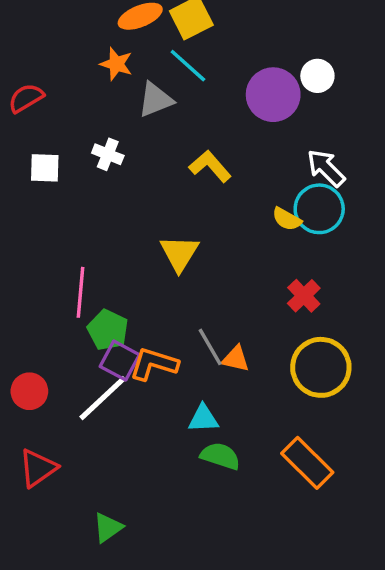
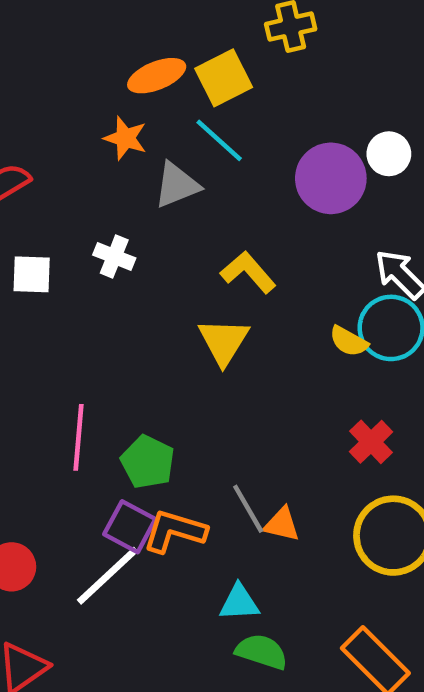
yellow triangle: (179, 253) -> (224, 341), moved
green pentagon: (108, 330) -> (148, 462), moved

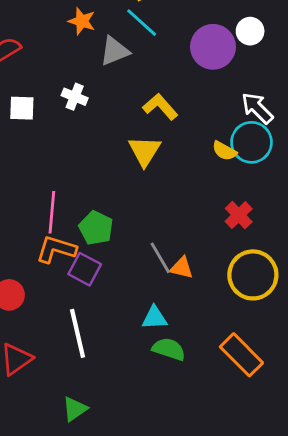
orange L-shape: (175, 531) -> (56, 249), moved
white line: (108, 576) -> (78, 333), moved, turned -60

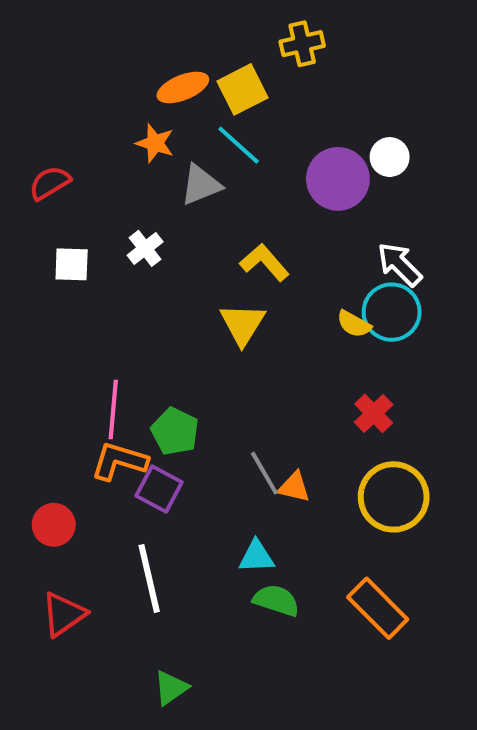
white cross: (75, 97) -> (145, 248), turned 30
green triangle: (75, 409) -> (171, 688), moved

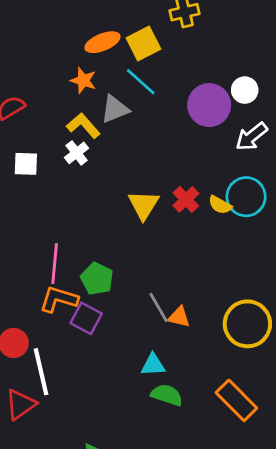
yellow L-shape: (264, 262) -> (83, 126), moved
white arrow: (400, 264) -> (252, 137), moved, turned -84
red cross: (374, 413) -> (186, 199), moved
white line: (149, 578) -> (41, 372), moved

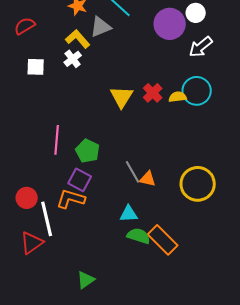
yellow semicircle: (220, 205) -> (178, 97), turned 144
orange L-shape: (59, 299) -> (71, 199), moved
orange rectangle: (236, 400) -> (163, 240), moved

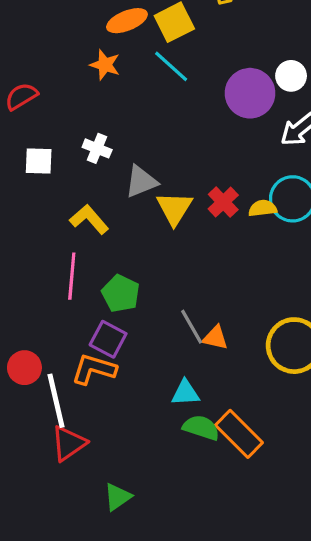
gray triangle: (101, 27) -> (141, 182), moved
yellow L-shape: (78, 39) -> (89, 219), moved
white cross: (73, 59) -> (97, 148), turned -30
red triangle: (32, 243) -> (69, 443), moved

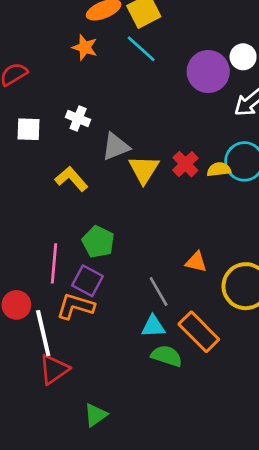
pink line: (72, 276) -> (54, 263), moved
gray line: (192, 327) -> (159, 292), moved
orange triangle: (215, 338) -> (196, 262), moved
orange rectangle: (239, 434) -> (199, 332), moved

